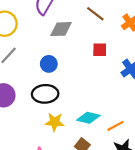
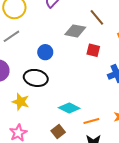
gray diamond: (61, 29) -> (75, 31), moved
yellow star: (55, 122) -> (21, 102), moved

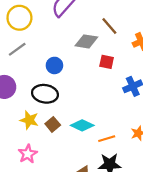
brown square: (58, 131) -> (53, 124), moved

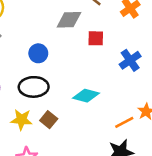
cyan diamond: (82, 125) -> (86, 96), moved
orange line: (107, 139) -> (124, 122), moved

